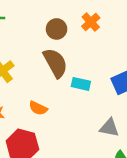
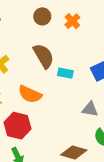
brown circle: (57, 29) -> (42, 16), moved
orange semicircle: (38, 108) -> (30, 94), size x1.5

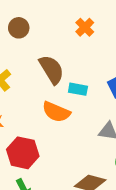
brown circle: (42, 16) -> (19, 28), moved
orange semicircle: (30, 94) -> (56, 112), moved

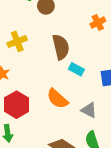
orange semicircle: (56, 112) -> (57, 99), moved

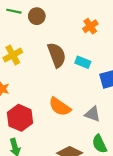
cyan rectangle: (76, 69) -> (83, 62), moved

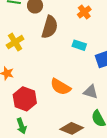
brown semicircle: (57, 55) -> (50, 27), moved, turned 40

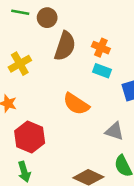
orange cross: (84, 12) -> (101, 48), moved, turned -32
orange semicircle: (60, 87) -> (76, 104), moved

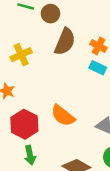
orange semicircle: (76, 104) -> (63, 116), moved
green arrow: (24, 172) -> (30, 155), moved

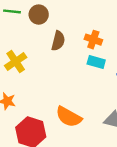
brown semicircle: (65, 42) -> (58, 41), size x0.7

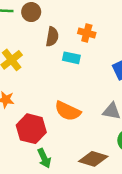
cyan rectangle: (96, 62) -> (71, 58), moved

